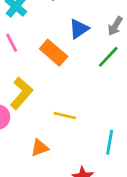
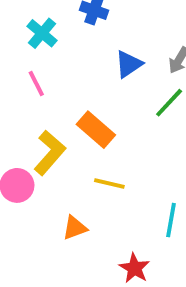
orange rectangle: (54, 53) -> (96, 130), moved

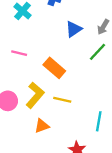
pink line: (36, 83) -> (19, 53), moved, turned -49
yellow L-shape: (50, 153) -> (35, 95), moved

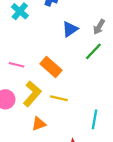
pink line: (19, 53) -> (16, 65), moved

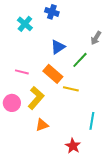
blue triangle: (70, 29) -> (58, 47), moved
green line: (93, 51) -> (80, 60), moved
yellow line: (59, 98) -> (71, 89), moved

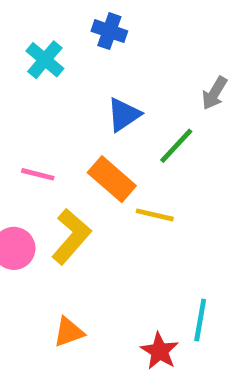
cyan line: (92, 121) -> (200, 320), moved
orange triangle: (42, 125) -> (69, 332), moved

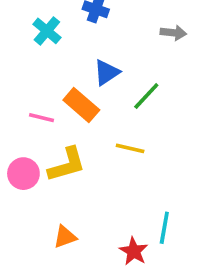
gray arrow: (214, 93) -> (173, 33), moved, turned -115
orange rectangle: (112, 179) -> (81, 105), moved
yellow L-shape: (71, 236) -> (67, 165), turned 33

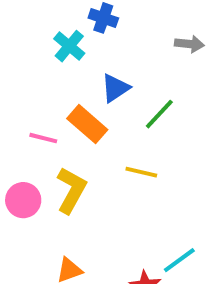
cyan cross: (47, 31) -> (69, 46), moved
yellow L-shape: (67, 165) -> (71, 190), turned -45
cyan line: (164, 228) -> (179, 260), turned 44

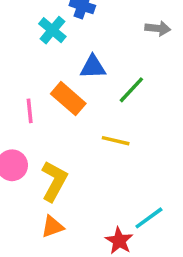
blue triangle: (115, 88) -> (93, 67), turned 32
pink line: (43, 138) -> (30, 111), turned 70
yellow L-shape: (71, 190) -> (54, 181), moved

